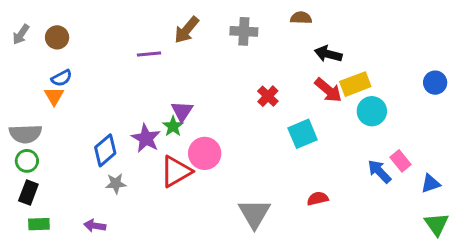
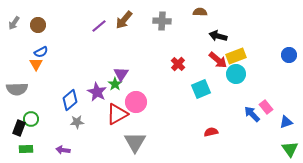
purple line: (149, 54) -> (99, 26), moved, turned -35
cyan circle: (372, 111) -> (236, 74), moved
green circle: (27, 161) -> (31, 119), moved
gray triangle: (254, 214) -> (135, 142), moved

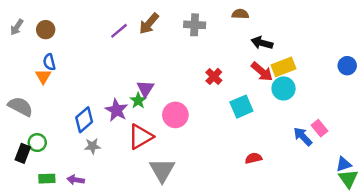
blue semicircle: (41, 52) -> (49, 62), turned 104
gray semicircle: (17, 89) -> (20, 107), turned -150
pink circle: (136, 102) -> (175, 115), moved
blue triangle: (286, 122) -> (344, 164), moved
green rectangle: (26, 149) -> (47, 179), moved

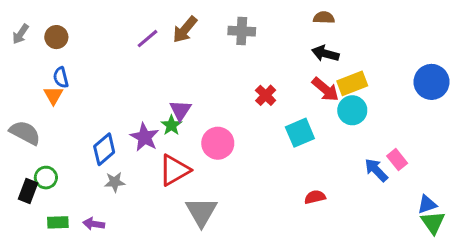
brown semicircle: (240, 14) -> (324, 18), moved
blue circle: (347, 66) -> (432, 82), size x1.5

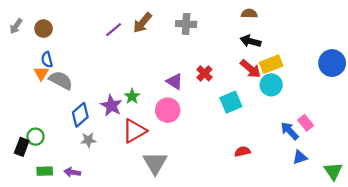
purple triangle: (180, 110) -> (175, 81), moved, turned -30
gray semicircle: (25, 133) -> (61, 80), moved
blue triangle: (427, 204) -> (300, 157), moved

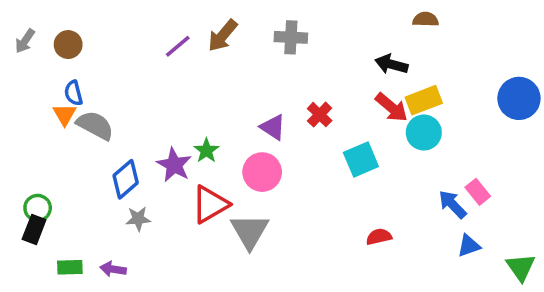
brown semicircle: (249, 14) -> (426, 19), moved
green circle: (35, 137) -> (38, 208), moved
gray triangle: (155, 163) -> (250, 231), moved

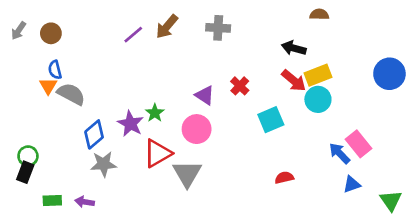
pink rectangle: (478, 192) -> (358, 144), size x1.4
gray star: (138, 219) -> (104, 164), size x1.4

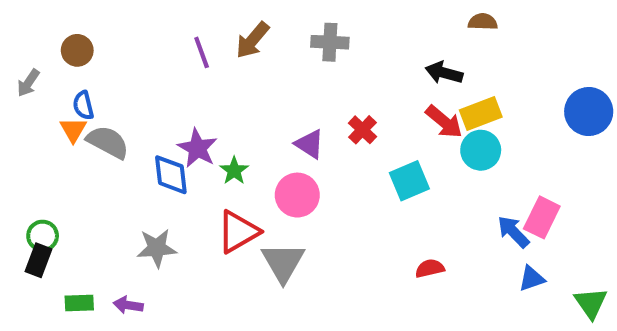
gray arrow: (19, 31) -> (28, 83), moved
purple line: (133, 35) -> (202, 52), turned -70
purple star: (130, 124) -> (197, 148), moved
blue diamond: (94, 134) -> (171, 175), moved, turned -56
pink rectangle: (358, 144) -> (542, 217), turned 65

